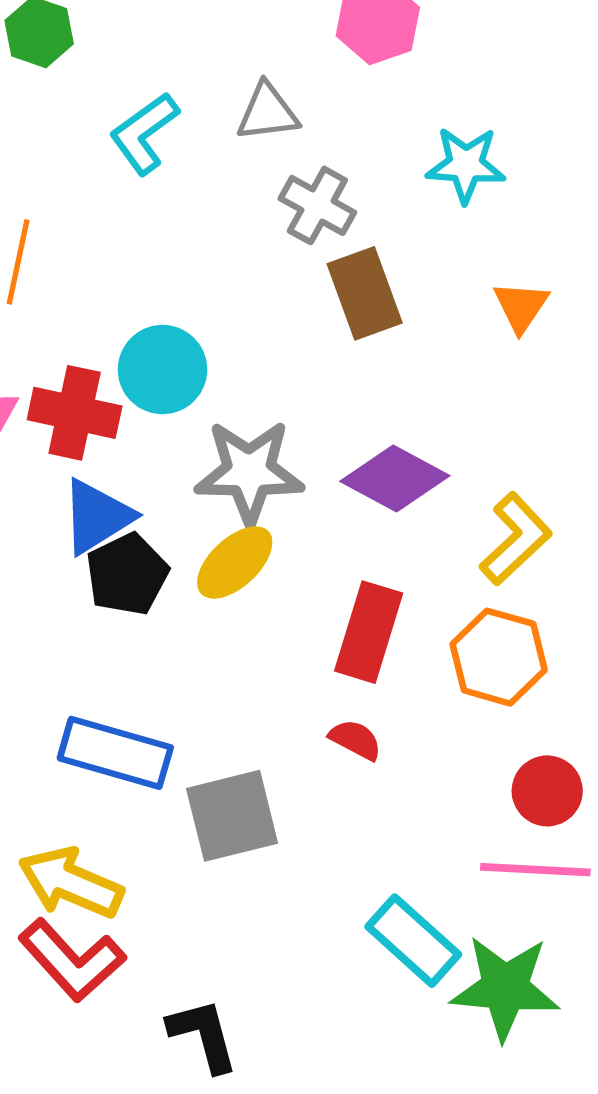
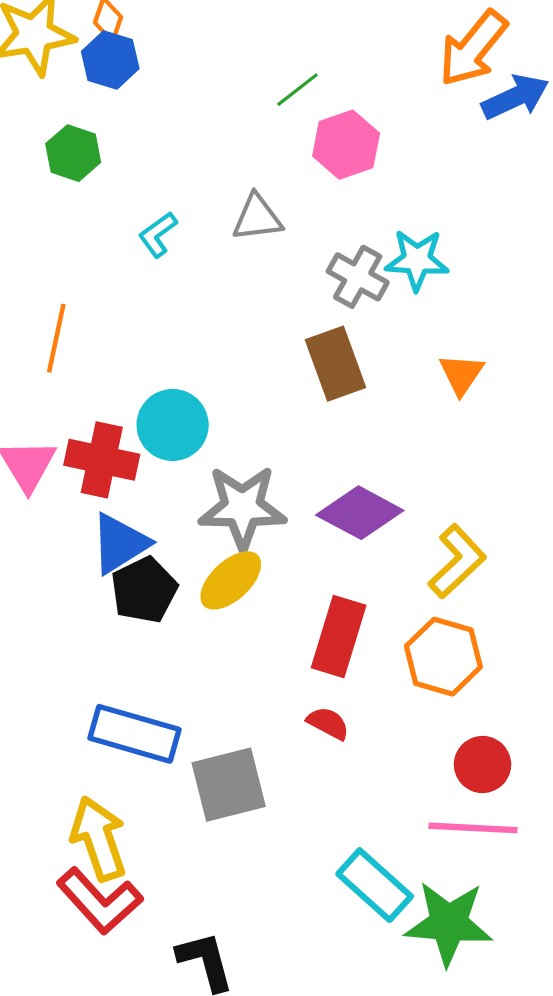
cyan L-shape: (144, 133) -> (158, 235), size x0.7
gray cross: (317, 205) -> (358, 277), moved
yellow arrow: (71, 883) -> (99, 839), turned 48

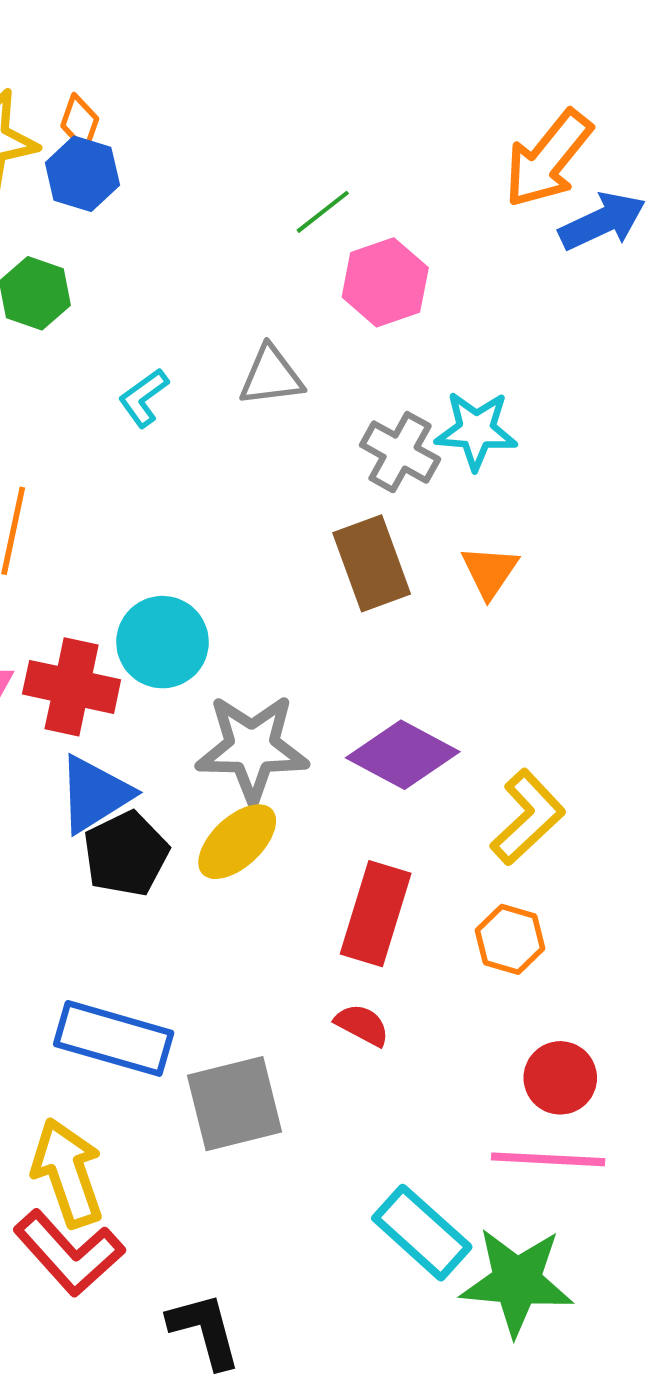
orange triangle: (461, 374) -> (490, 572), moved
orange hexagon: (443, 657) -> (510, 939), size x0.7

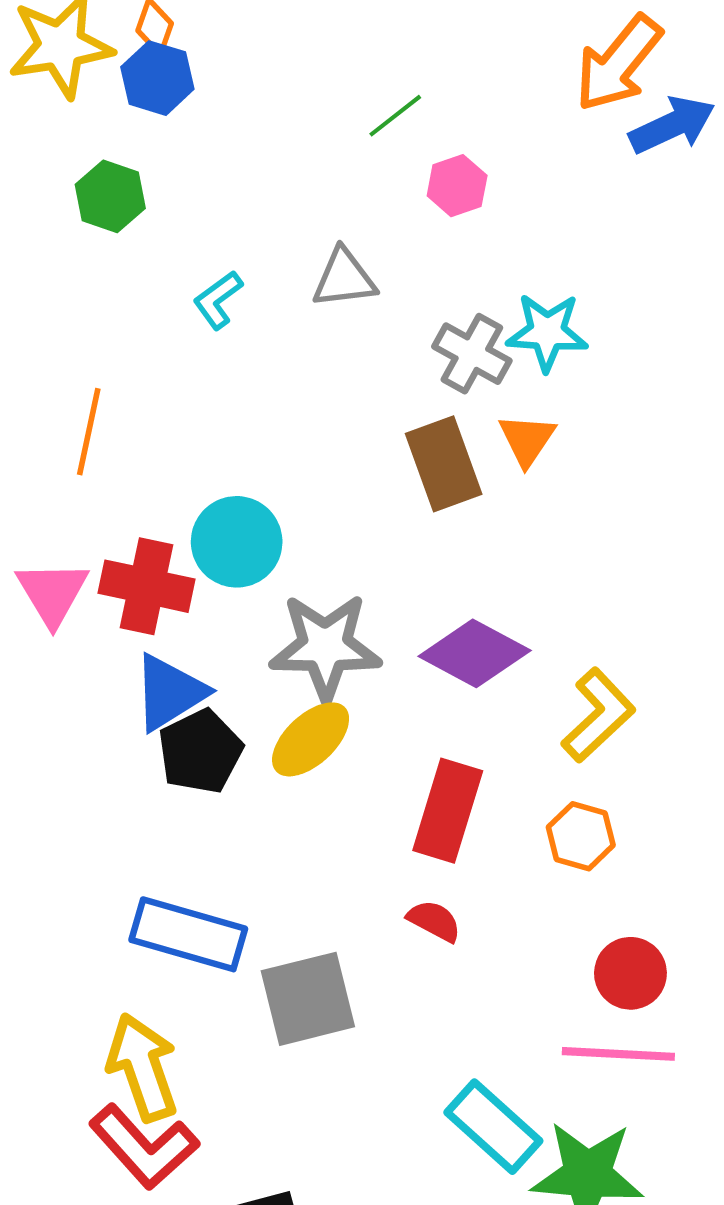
pink hexagon: (385, 282) -> (457, 186), size x0.7
orange triangle: (490, 572) -> (527, 440), moved

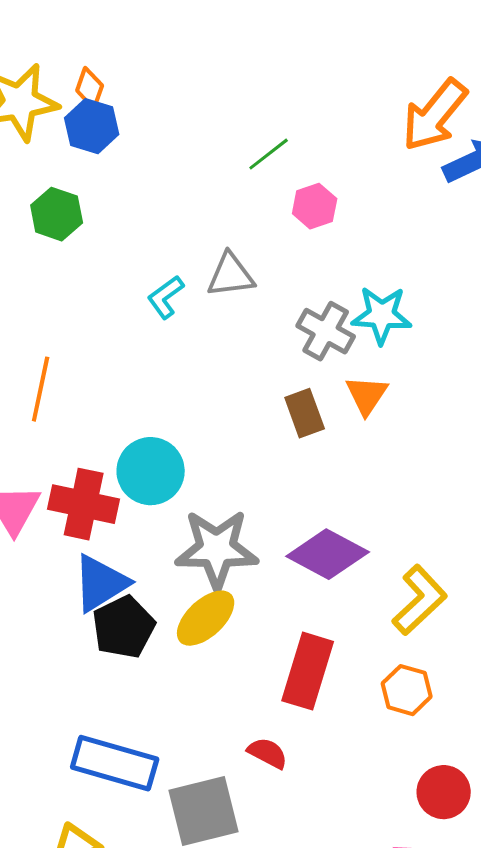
cyan L-shape: (218, 300) -> (166, 297), moved
brown rectangle: (444, 464) -> (305, 413), size x0.7
red semicircle: (434, 921) -> (268, 753), moved

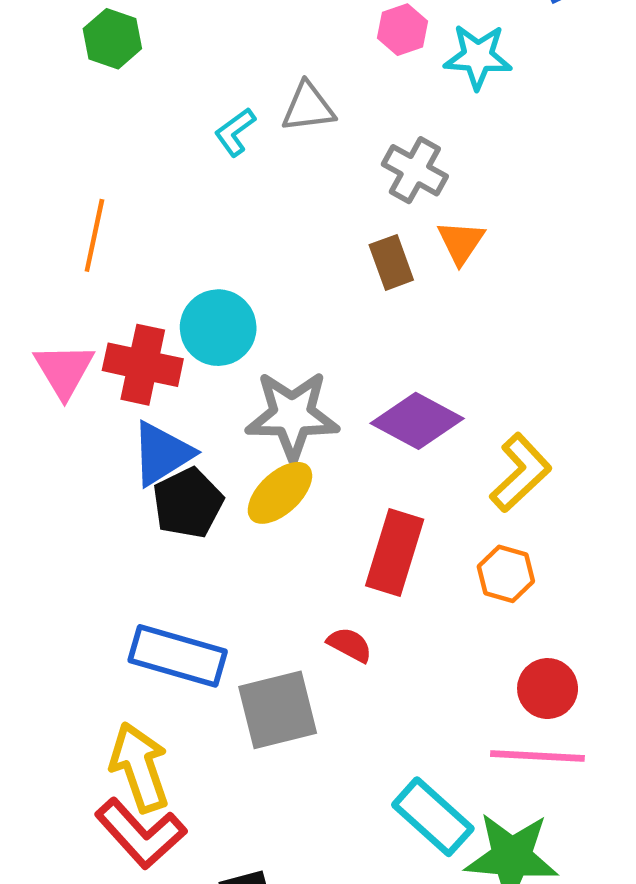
cyan star: (382, 315) -> (478, 57), moved

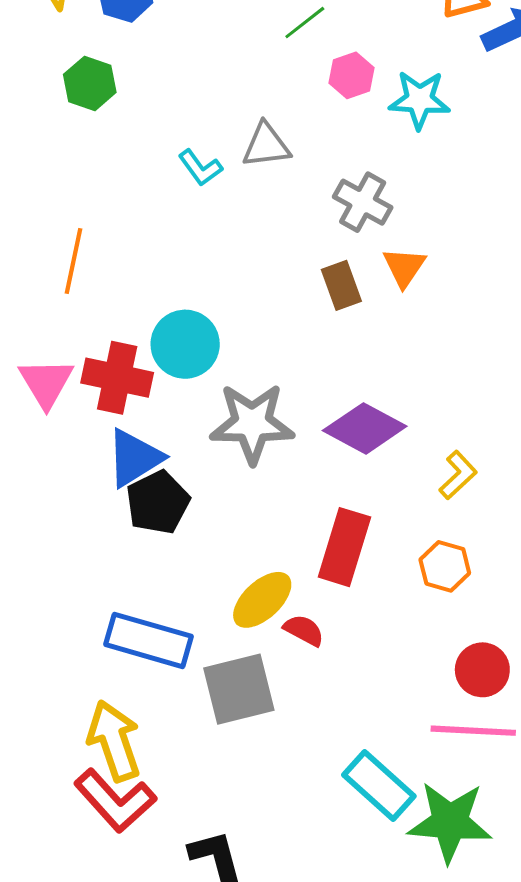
cyan L-shape: (235, 132) -> (200, 168), turned -90
yellow L-shape: (521, 473) -> (458, 475), size x0.7
yellow ellipse: (280, 493) -> (262, 600), moved

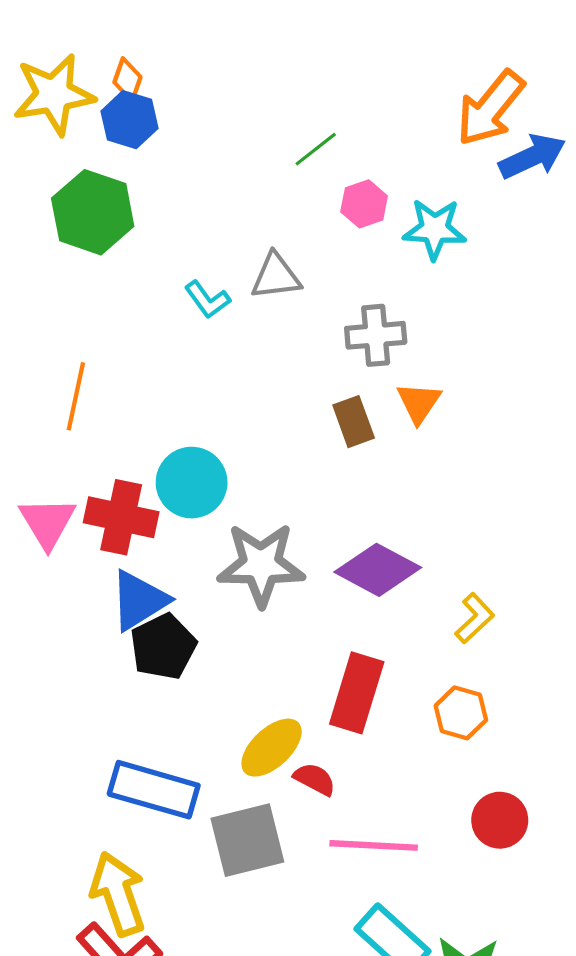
green hexagon: (90, 83) -> (93, 212), size x1.5
gray cross: (363, 202) -> (376, 335), turned -34
pink line: (473, 731) -> (374, 845), moved

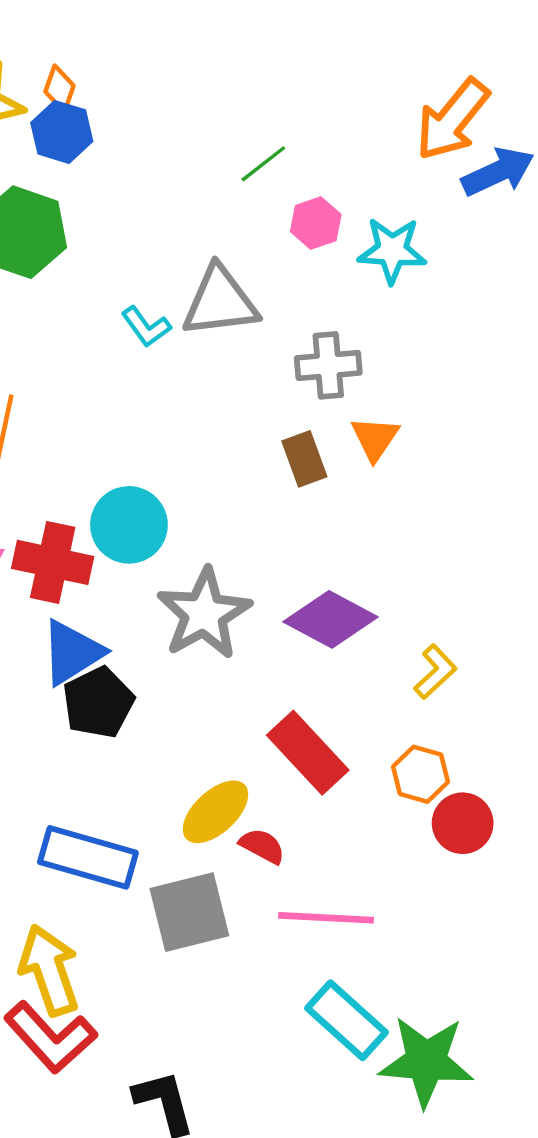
gray triangle: (276, 276) -> (220, 302), size x1.4
gray star: (261, 565) -> (204, 614), turned -30
red rectangle: (357, 693) -> (308, 753), turned -60
red circle: (500, 820) -> (463, 823), moved

